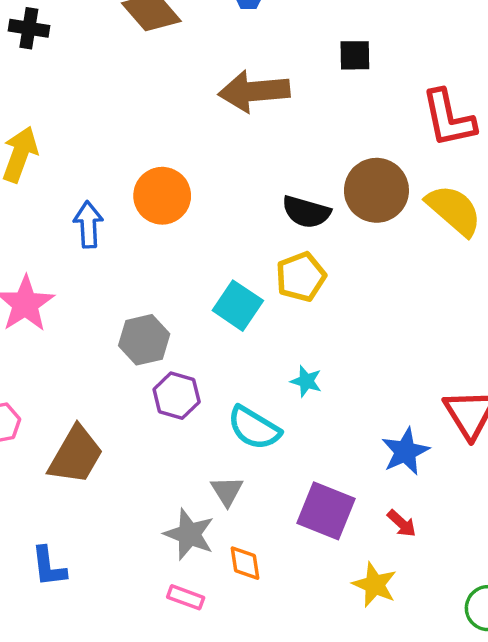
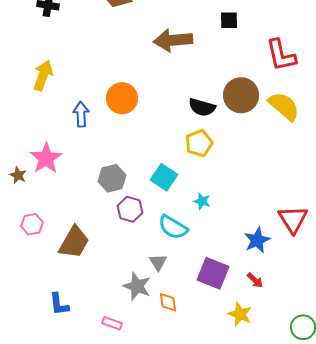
cyan square: (238, 306) -> (164, 177), moved
pink rectangle: (186, 597) -> (112, 323), moved

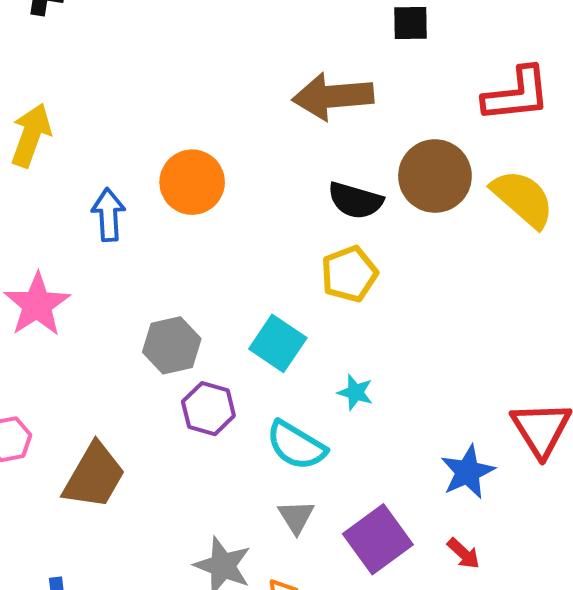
brown arrow: (173, 40) -> (333, 96), moved
red L-shape: (281, 55) -> (517, 94), turned -84
gray triangle: (158, 262) -> (296, 517), moved
purple square: (213, 273) -> (378, 539), turned 32

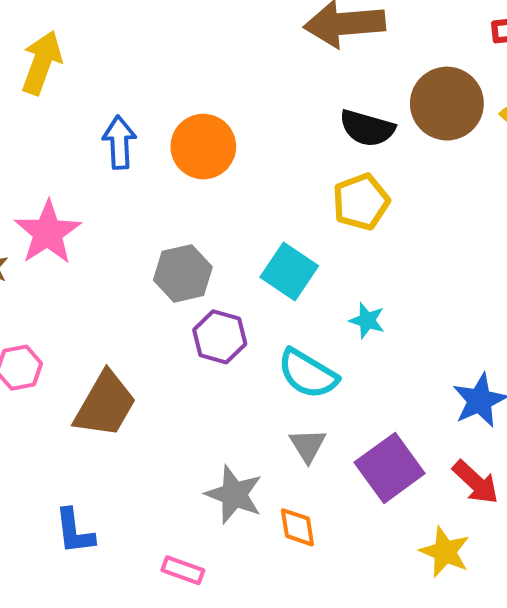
orange circle: (192, 182) -> (203, 147), moved
red arrow: (464, 554) -> (476, 482), size x1.4

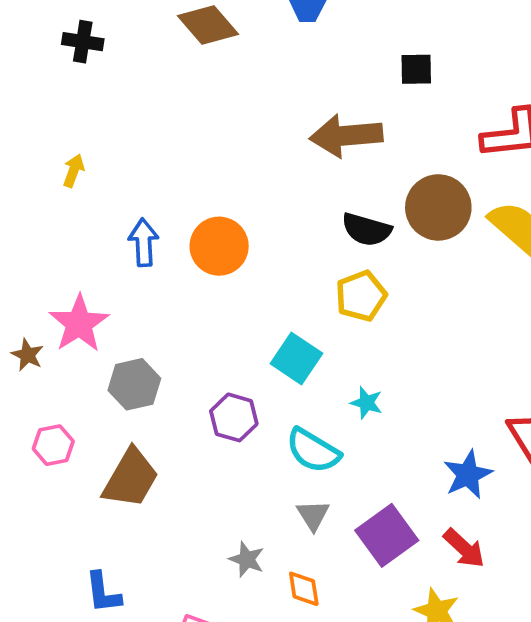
yellow arrow: (42, 63) -> (74, 171), size x0.6
gray hexagon: (183, 273) -> (134, 384), moved
gray star: (234, 495) -> (247, 559), size x0.7

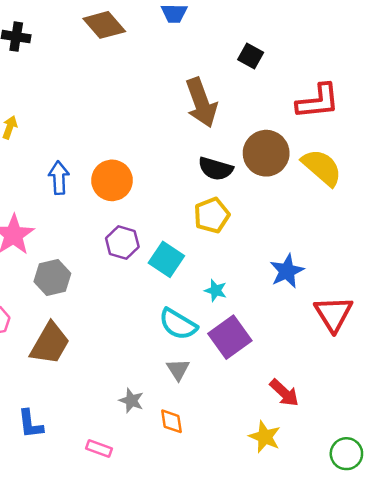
black square: (416, 69) -> (251, 56), turned 30
brown arrow: (346, 136) -> (201, 103), turned -105
purple hexagon: (234, 417) -> (122, 243), moved
blue star: (468, 475) -> (287, 271), moved
purple square: (387, 535) -> (230, 337), moved

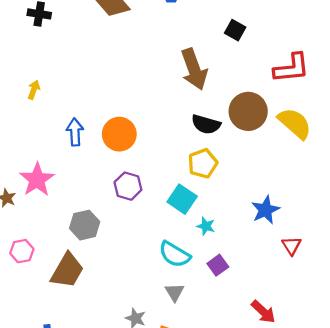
cyan square: (166, 259) -> (182, 199), moved
gray hexagon: (52, 278) -> (85, 225), moved
red triangle: (333, 314) -> (291, 246), moved, size x0.6
purple square: (230, 337) -> (218, 265), size x0.6

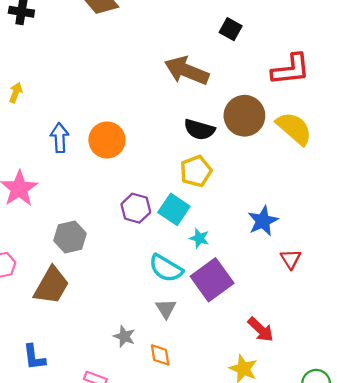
brown arrow: (194, 69) -> (187, 71), turned 132
purple hexagon: (128, 186) -> (136, 208), moved
purple square: (218, 265) -> (212, 280), size x1.8

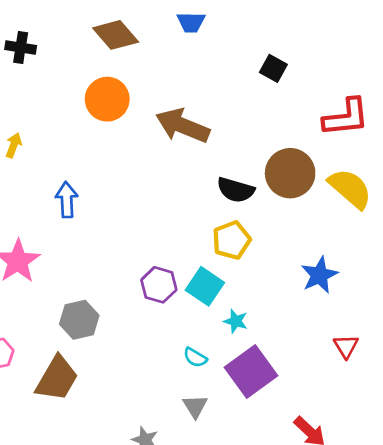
brown arrow: (187, 71) -> (183, 126), moved
orange circle: (107, 140) -> (107, 99), moved
blue star: (263, 221) -> (319, 275), moved
cyan semicircle: (166, 268) -> (195, 357), size x0.6

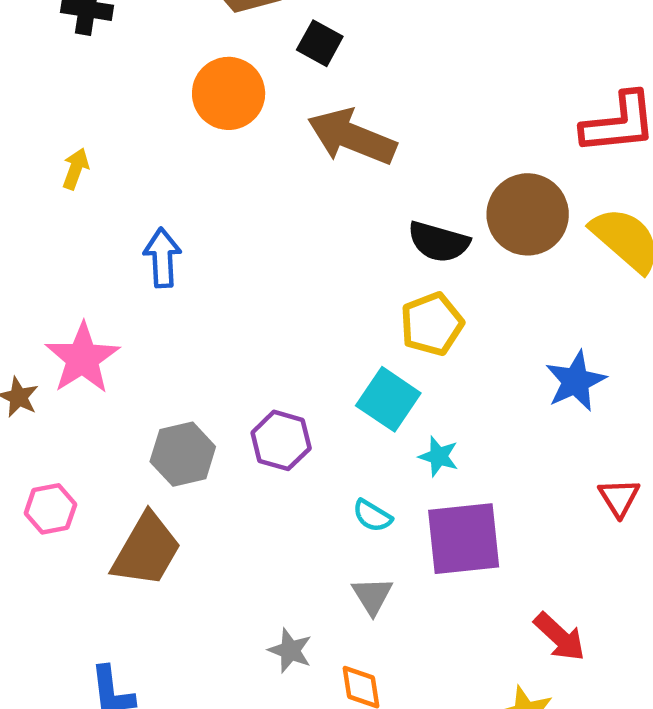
black square: (273, 68) -> (320, 43), moved
purple hexagon: (159, 285) -> (281, 440), moved
purple square: (251, 371) -> (464, 539), turned 30

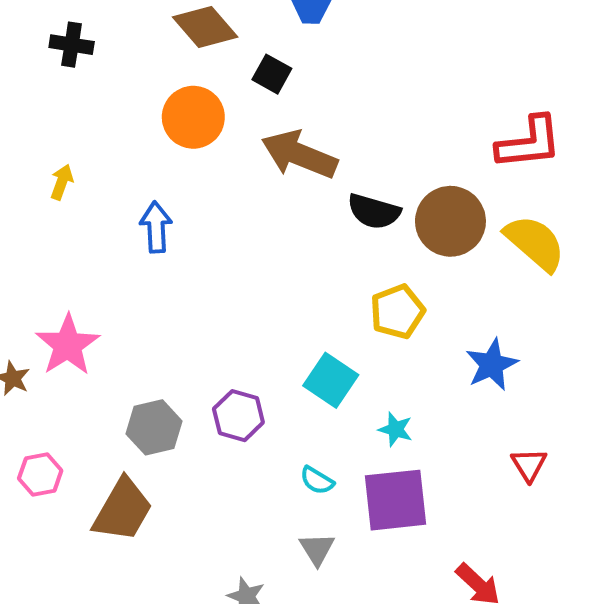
black semicircle: (439, 242) -> (374, 211), moved
blue arrow: (162, 258) -> (156, 227), moved
yellow pentagon: (432, 324) -> (397, 312), moved
cyan star: (439, 456) -> (396, 429), moved

